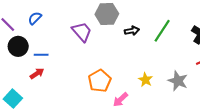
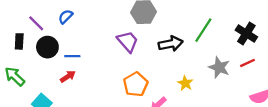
black arrow: (132, 31) -> (171, 44), moved, size x1.5
purple trapezoid: (82, 32) -> (128, 41), moved
gray star: (178, 81) -> (219, 67), moved

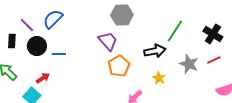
blue semicircle: (66, 17) -> (53, 19), size x1.5
black arrow: (171, 44) -> (155, 51), moved
red arrow: (68, 76) -> (43, 78), moved
orange pentagon: (136, 84) -> (119, 66), moved

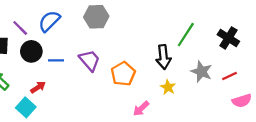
gray hexagon: (122, 15) -> (96, 17), moved
purple trapezoid: (108, 41) -> (90, 60), moved
black arrow: (155, 51) -> (163, 57), turned 95
red line: (214, 60) -> (230, 76), moved

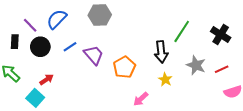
blue line: (56, 60) -> (70, 47), moved, turned -32

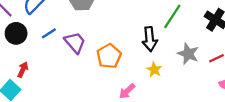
red arrow: (46, 80) -> (23, 70), turned -32

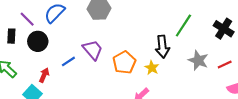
blue line: (49, 33) -> (68, 61), moved
yellow star: (154, 70) -> (152, 68), moved

